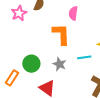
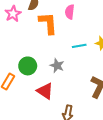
orange L-shape: (61, 34) -> (48, 23), moved
cyan line: (84, 57) -> (79, 46), moved

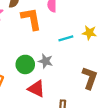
green circle: (28, 66) -> (25, 64), moved

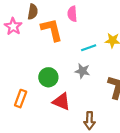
gray star: (46, 61) -> (82, 71), moved

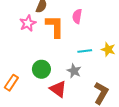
pink star: (13, 26) -> (28, 23), moved
red triangle: (61, 102) -> (58, 89), moved

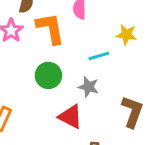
yellow star: (108, 49) -> (126, 35), moved
green circle: (41, 69) -> (48, 75), moved

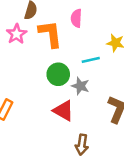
green circle: (48, 75) -> (58, 74), moved

